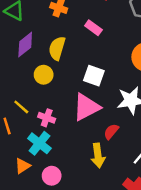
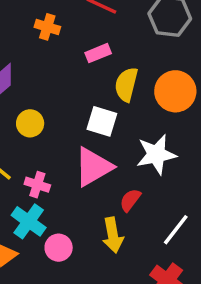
pink rectangle: (93, 28) -> (98, 53), turned -56
yellow semicircle: (57, 48) -> (126, 84), moved
pink circle: (52, 176) -> (59, 248), moved

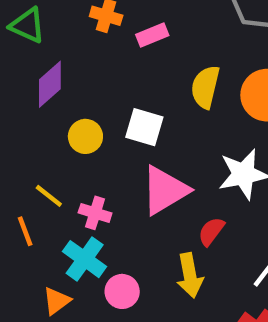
pink rectangle: (98, 53) -> (152, 35), moved
white square: (102, 121) -> (144, 127), moved

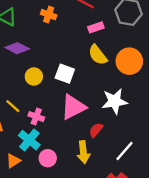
pink rectangle: (152, 35) -> (96, 27), moved
purple diamond: (50, 84) -> (17, 48), turned 65
yellow semicircle: (205, 87) -> (98, 55), turned -55

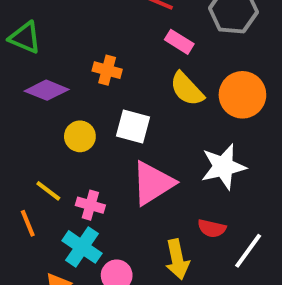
orange cross: (49, 15) -> (107, 70), moved
pink rectangle: (96, 27) -> (179, 42), turned 56
red semicircle: (96, 130) -> (212, 228), moved, turned -112

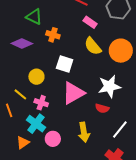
green triangle: (25, 38) -> (34, 17), moved
yellow circle: (80, 136) -> (36, 77), moved
red semicircle: (212, 228) -> (102, 108), moved

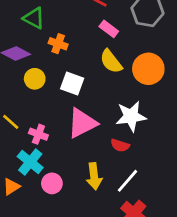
yellow circle: (36, 77) -> (35, 79), moved
white line: (120, 130) -> (127, 181), moved

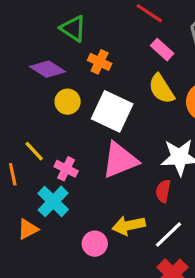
white square: (72, 83) -> (112, 111), size x1.4
red semicircle: (120, 145) -> (163, 191), turned 78
yellow arrow: (94, 176) -> (129, 225), turned 80
pink circle: (52, 183) -> (95, 244), moved

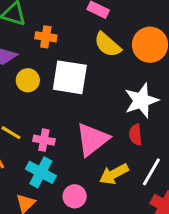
pink triangle: (120, 160) -> (92, 139), moved
pink circle: (95, 244) -> (75, 196), moved

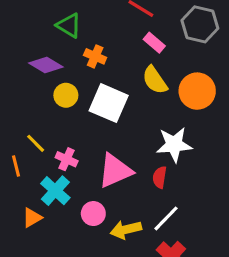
yellow arrow: (114, 174) -> (126, 230), moved
pink circle: (75, 196) -> (93, 214), moved

